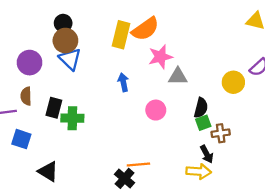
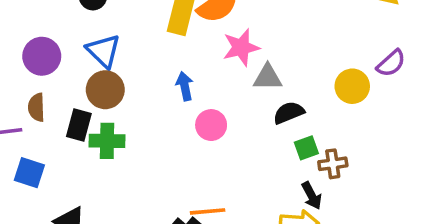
brown circle: (65, 41) -> (105, 90), moved
black semicircle: (201, 108) -> (289, 113), moved, turned -126
pink circle: (156, 110) -> (211, 125), moved

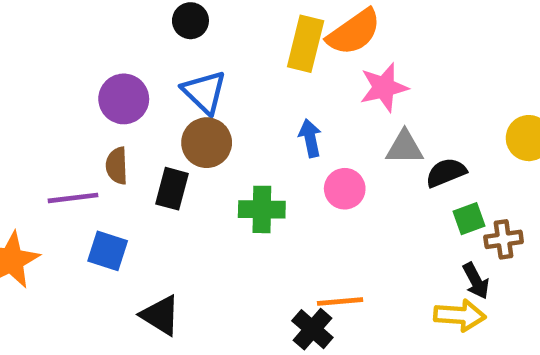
gray triangle: (268, 77) -> (405, 147), moved
green cross: (107, 141) -> (262, 209), moved

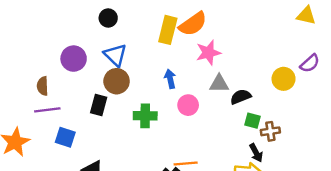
brown semicircle: (117, 166) -> (43, 86), moved
green square: (469, 219) -> (253, 121), turned 35

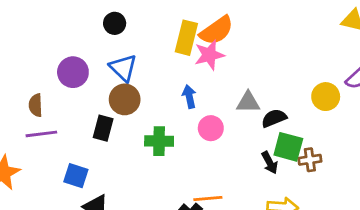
pink star: (208, 53) -> (209, 55), moved
green square: (253, 121) -> (288, 147), size x1.5
blue square: (65, 137) -> (76, 176), moved
black arrow: (256, 153) -> (270, 163), moved

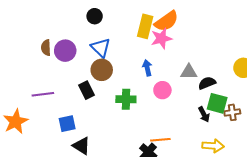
brown semicircle: (36, 105) -> (46, 48), moved
black rectangle: (103, 128) -> (86, 90), turned -42
blue square: (76, 176) -> (67, 124), turned -30

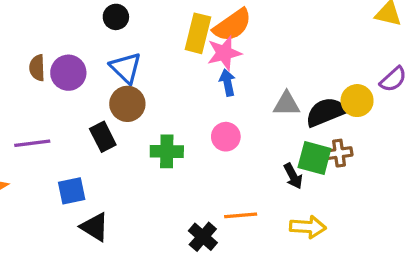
blue arrow: (147, 68) -> (227, 83), moved
gray triangle: (189, 72) -> (287, 104), moved
black semicircle: (207, 83) -> (326, 112), moved, size x1.4
brown cross: (232, 112) -> (339, 153), moved
orange line: (160, 140) -> (241, 215), moved

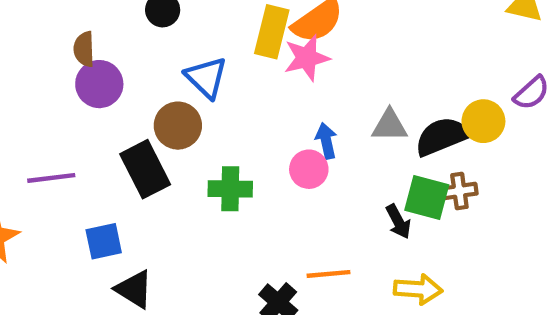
brown semicircle: (37, 68) -> (84, 49), moved
blue triangle: (126, 68) -> (206, 78), moved
blue arrow: (227, 83) -> (326, 141), moved
black rectangle: (103, 137) -> (145, 169), size x1.4

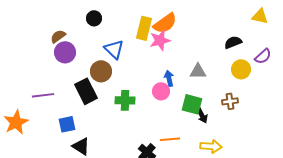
brown semicircle: (84, 49) -> (58, 36), turned 56
black semicircle: (442, 136) -> (233, 42), moved, size x0.7
green square: (427, 198) -> (192, 104), moved

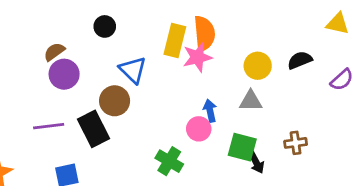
orange semicircle: (165, 23) -> (204, 33), turned -60
yellow circle: (241, 69) -> (258, 66), moved
purple line: (43, 95) -> (49, 126), moved
green cross: (125, 100) -> (169, 161), moved, turned 30

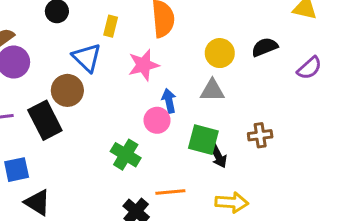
yellow rectangle: (175, 40) -> (111, 26), moved, size x0.6
pink star: (197, 57) -> (144, 65), moved

